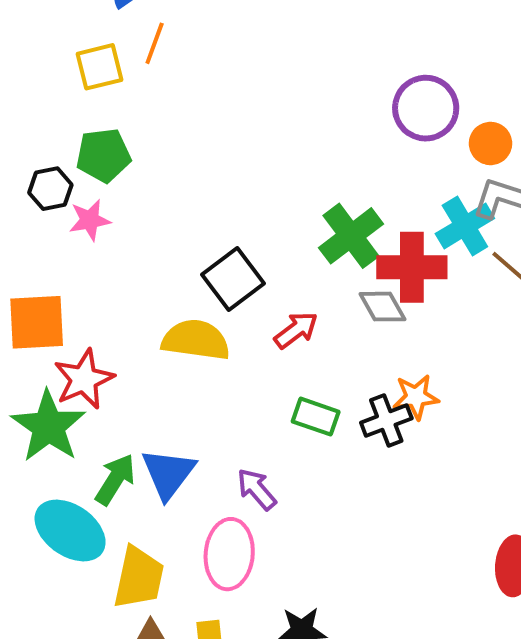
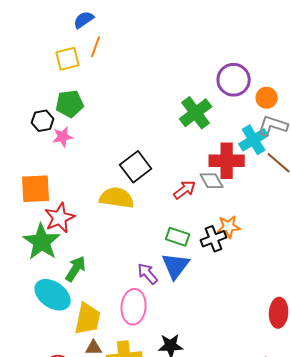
green cross: (351, 236) -> (196, 113), moved
red arrow: (296, 330) -> (185, 190), moved
blue triangle: (168, 474) -> (176, 266), moved

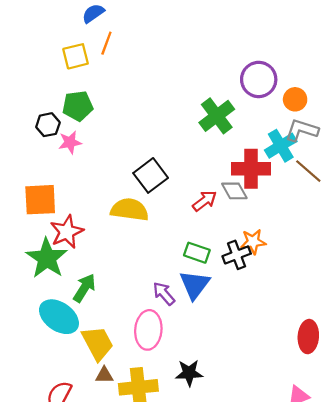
yellow trapezoid: (88, 319) -> (98, 343), turned -40

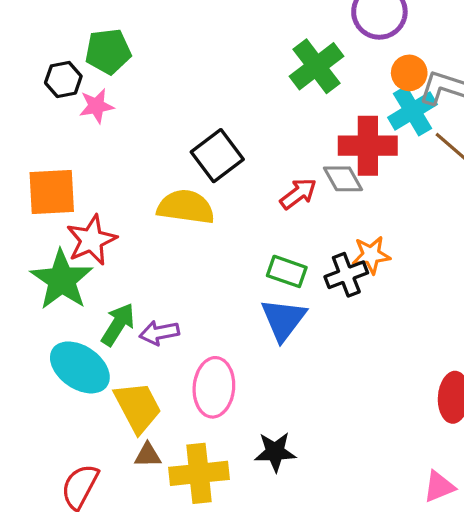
orange circle: (295, 99) -> (409, 73), moved
purple arrow: (164, 294) -> (159, 333), moved, turned -60

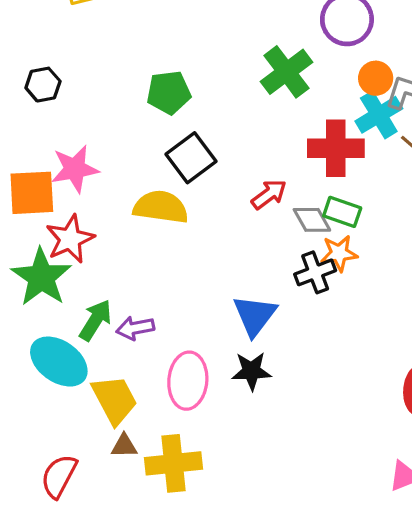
green pentagon: (108, 51) -> (169, 93), moved
pink star: (96, 106) -> (75, 169), moved, size x1.4
gray diamond: (343, 179) -> (312, 220), moved
green rectangle: (287, 271) -> (342, 212), moved
black star: (275, 452) -> (251, 371), moved

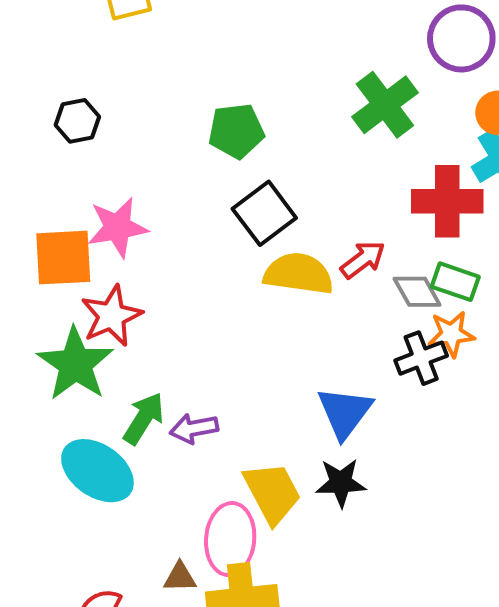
yellow semicircle: (161, 207) -> (298, 274), moved
pink ellipse: (188, 381) -> (230, 539), moved
yellow trapezoid: (115, 400) -> (272, 493), moved

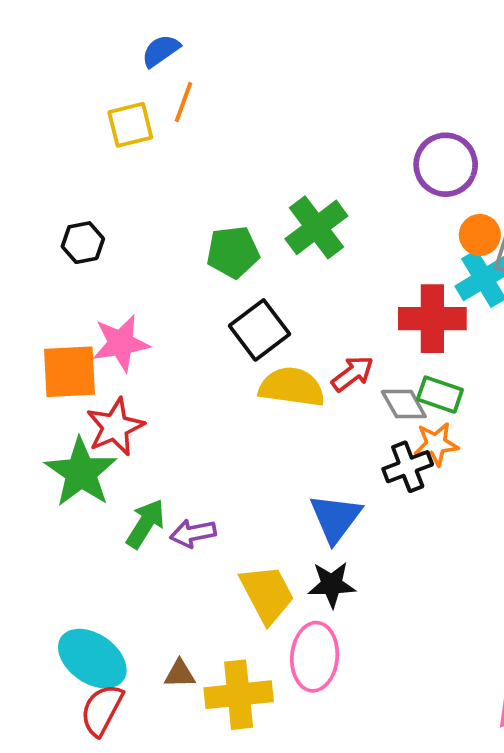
green cross: (385, 105) -> (316, 227), moved
cyan ellipse: (97, 471) -> (92, 659), moved
pink ellipse: (230, 539) -> (315, 657), moved

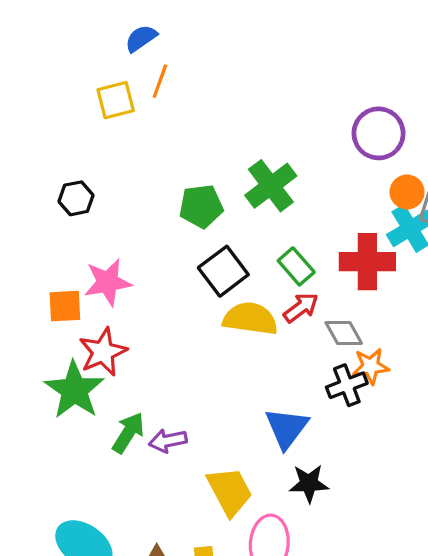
orange square: (70, 372) -> (65, 306), size x0.7
green rectangle: (440, 395) -> (296, 266), moved, turned 30
black star: (332, 585) -> (309, 483), moved

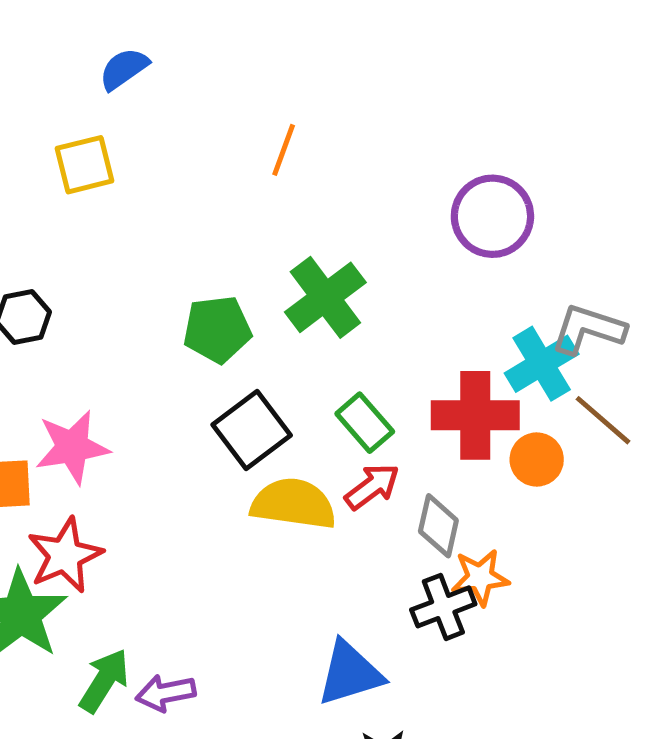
orange line: (160, 81) -> (284, 150), moved
orange circle: (407, 192) -> (537, 460), moved
gray diamond: (344, 333) -> (438, 526), turned 42
blue triangle: (287, 428) -> (350, 673), turned 36

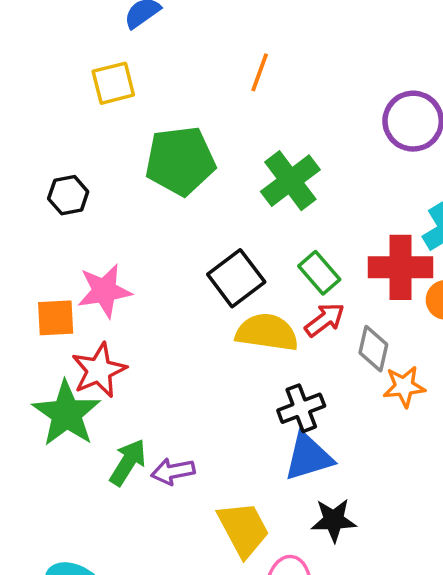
green pentagon: (217, 329) -> (180, 161), moved, size x1.4
black cross: (443, 607) -> (301, 408), moved

